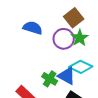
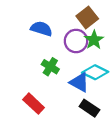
green cross: (50, 79) -> (50, 67), moved

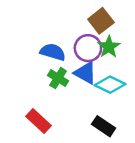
blue semicircle: (41, 29) -> (53, 52), moved
blue triangle: (79, 82) -> (85, 73), moved

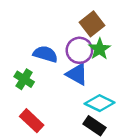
green cross: (58, 78) -> (24, 79), moved
cyan diamond: (110, 85) -> (100, 103), moved

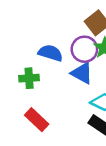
green cross: (24, 79) -> (29, 78), turned -36

